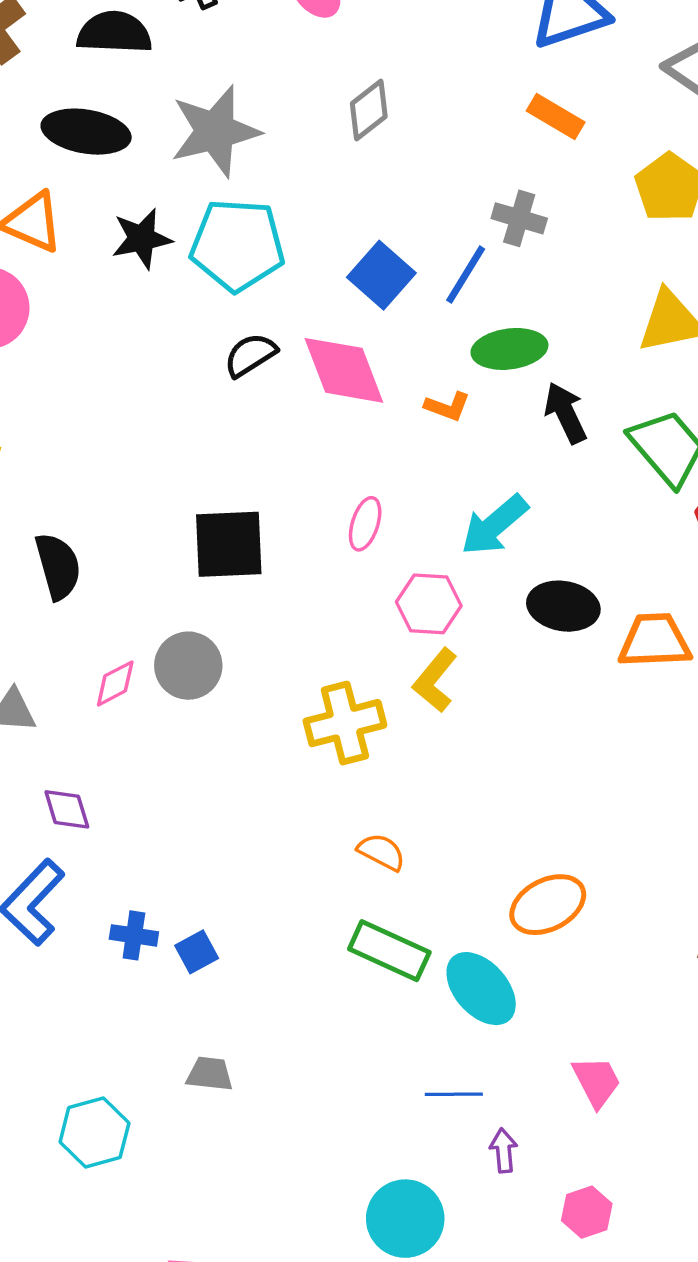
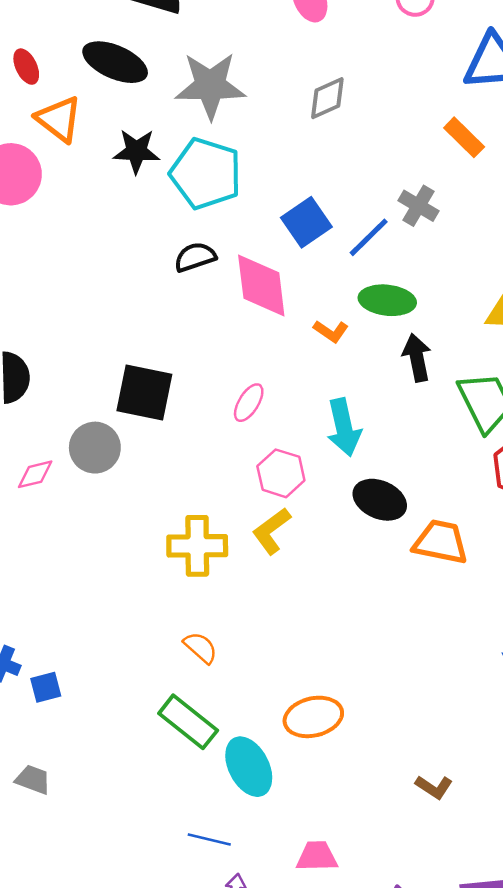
cyan arrow: (494, 525) -> (344, 427), turned -76
gray circle: (188, 666) -> (95, 448), moved
pink trapezoid: (597, 1082) -> (317, 856), turned -78

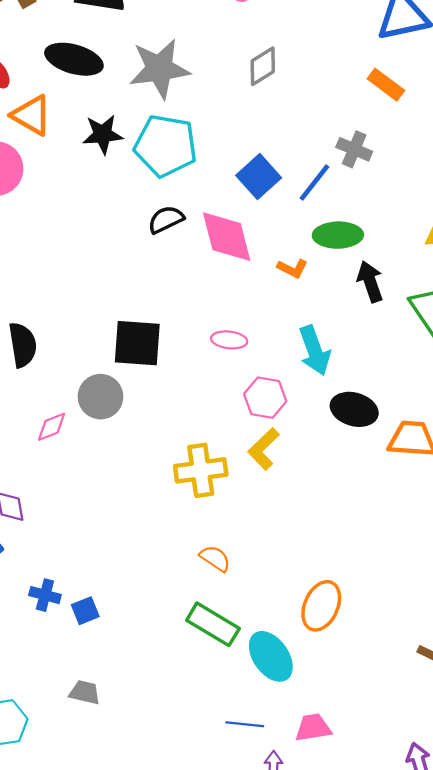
pink ellipse: (249, 403) -> (229, 340), turned 72
orange ellipse: (313, 717) -> (321, 606), turned -45
pink trapezoid: (317, 856) -> (313, 728), moved

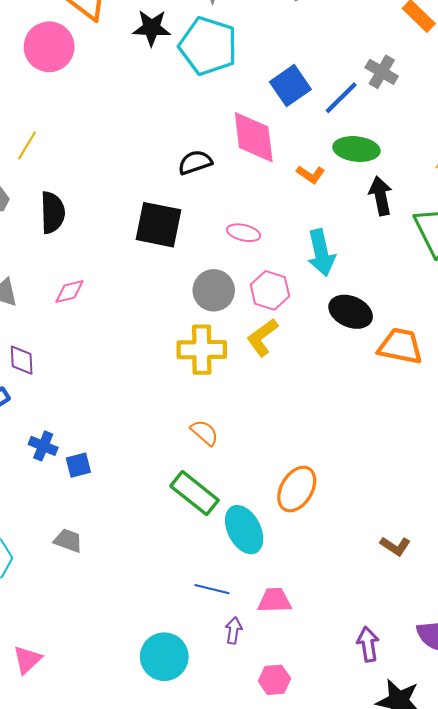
black semicircle: (166, 219) -> (195, 162), moved
gray circle: (101, 397) -> (214, 290), moved

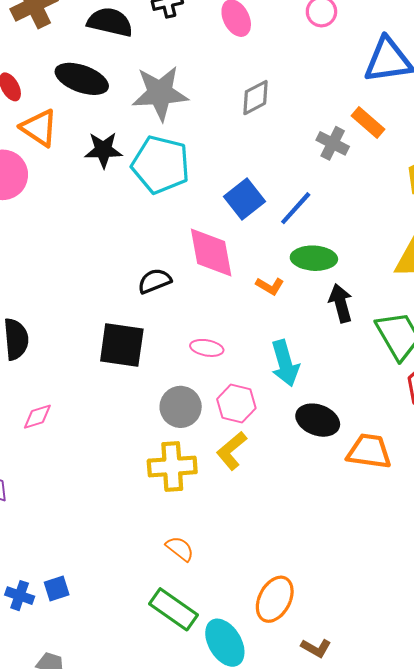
gray cross: (382, 72) -> (333, 143), moved
blue cross: (43, 446) -> (20, 596), moved
brown L-shape: (395, 546) -> (316, 648), moved

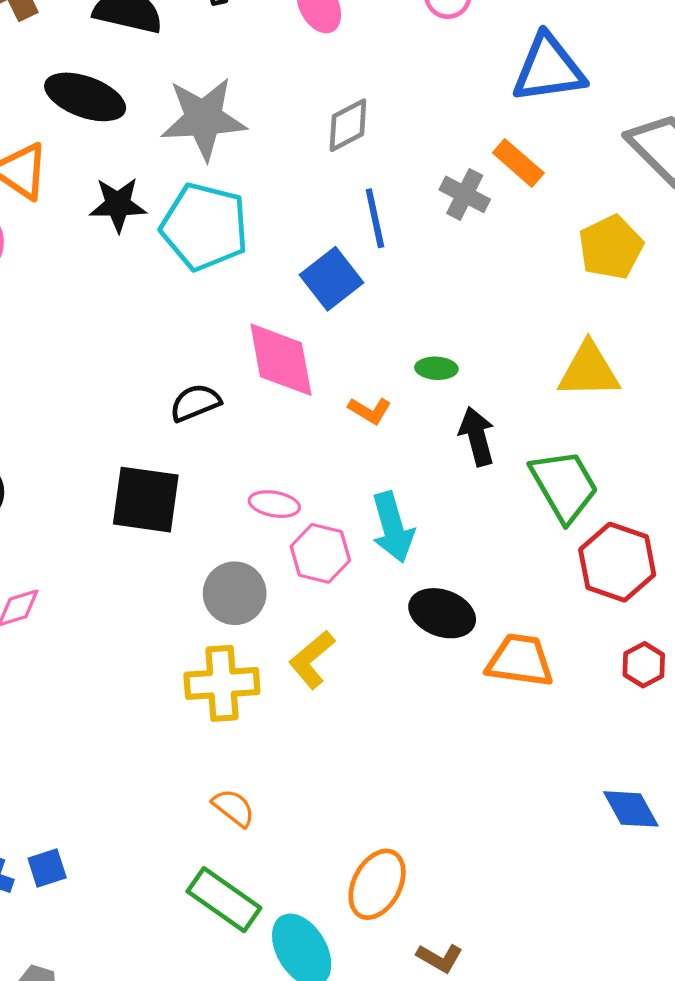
blue line: (296, 208) -> (375, 218), moved, turned -54
green ellipse: (314, 258) -> (436, 368), size x0.6
pink hexagon: (236, 404) -> (320, 553), moved

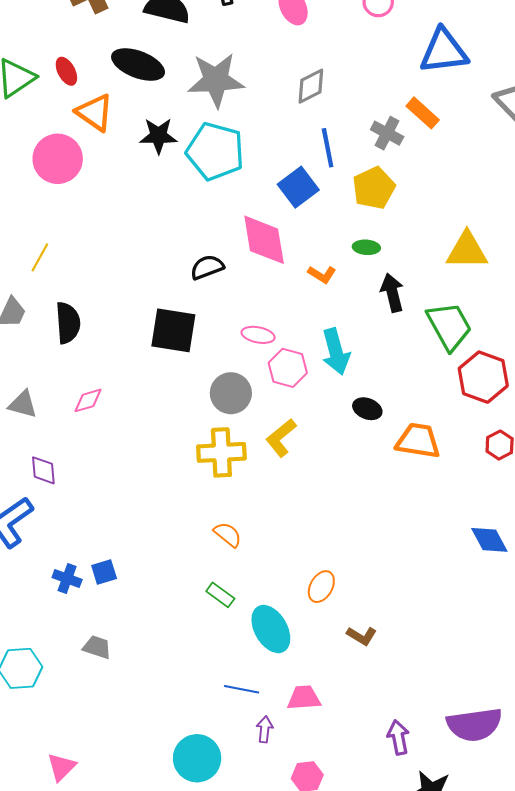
yellow pentagon: (611, 247) -> (374, 188), moved
black ellipse: (442, 613) -> (367, 409), size x0.7
orange ellipse: (377, 884) -> (321, 587), size x0.7
green rectangle: (224, 900) -> (220, 595), size x0.6

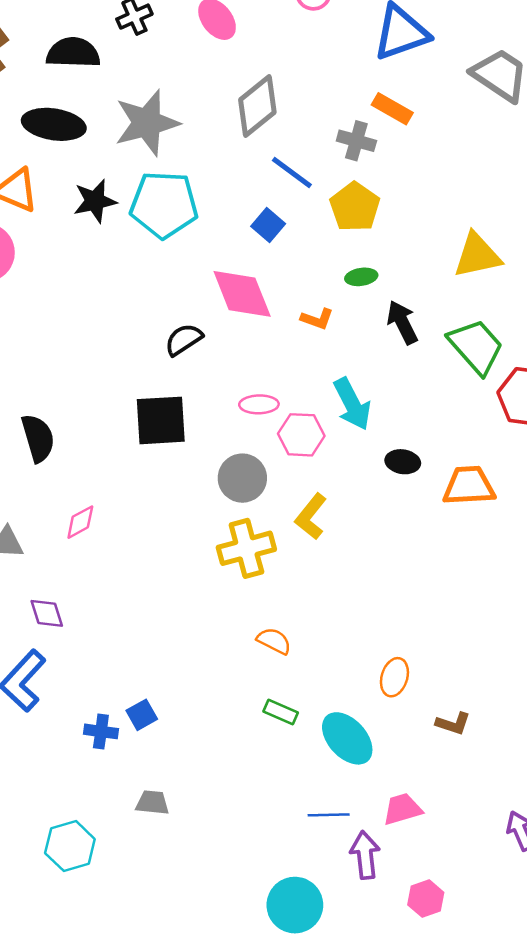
gray diamond: (311, 86) -> (257, 106), size x1.4
blue line: (328, 148) -> (292, 172), turned -30
blue square: (298, 187) -> (268, 225), size x0.7
purple arrow: (265, 729) -> (365, 855), size x1.5

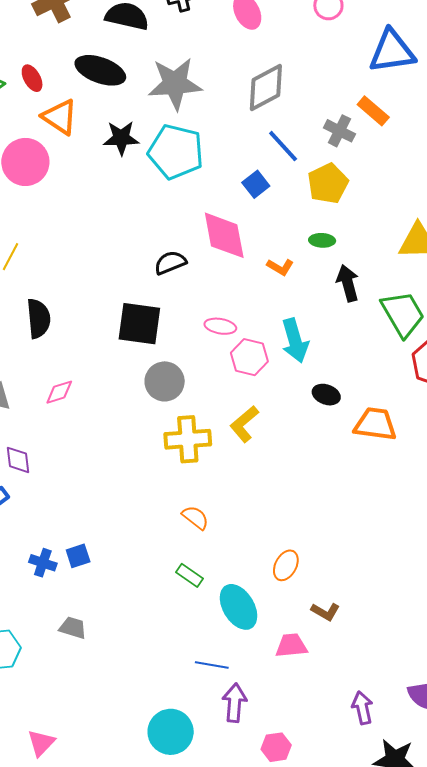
gray circle: (242, 478) -> (165, 381), moved
pink trapezoid: (402, 809) -> (291, 646), moved

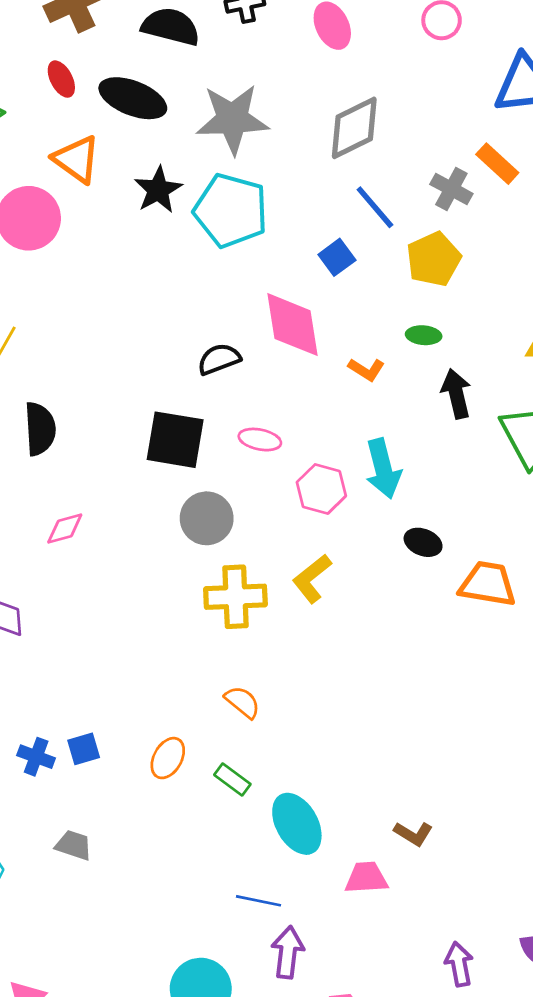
red ellipse: (32, 78) -> (61, 79), moved
black star: (121, 138) -> (158, 190), turned -30
pink ellipse: (220, 326) -> (260, 440), moved
orange ellipse: (286, 565) -> (168, 758), moved

